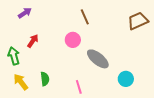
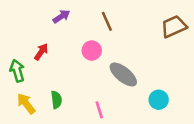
purple arrow: (25, 13) -> (61, 16), moved

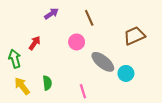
brown trapezoid: (174, 27) -> (134, 36), moved
cyan circle: (159, 100) -> (126, 73), moved

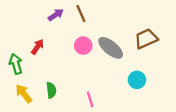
brown line: (89, 18) -> (81, 14), moved
gray ellipse: (103, 62) -> (111, 48), moved

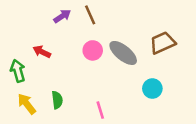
red arrow: (37, 47) -> (42, 52), turned -98

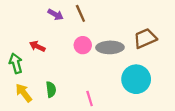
purple arrow: (62, 16) -> (56, 15), turned 63
gray ellipse: (123, 53) -> (110, 47), turned -40
cyan circle: (152, 89) -> (136, 79), size x1.6

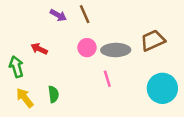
cyan circle: (136, 79) -> (162, 88), moved
pink line: (90, 99) -> (107, 79), moved

